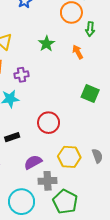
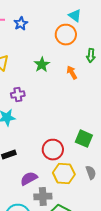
green arrow: (90, 29) -> (91, 56), moved
green square: (90, 94) -> (84, 139), moved
red circle: (49, 123) -> (53, 150), moved

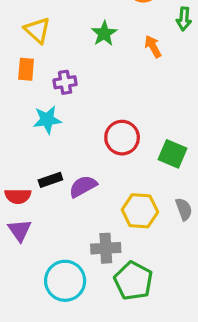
red circle: (53, 150) -> (122, 138), moved
purple semicircle: (29, 179) -> (83, 186), moved

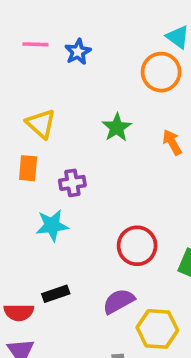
purple semicircle: (83, 186) -> (119, 301), moved

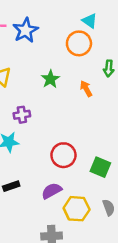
blue star: (78, 52) -> (25, 30), size x1.5

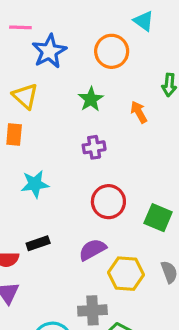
blue star: (25, 30) -> (49, 51), moved
orange circle: (79, 43) -> (112, 51), moved
purple cross: (22, 115) -> (94, 147), moved

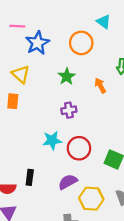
cyan star: (35, 184) -> (52, 140), moved
black rectangle: (38, 243) -> (30, 177), turned -64

